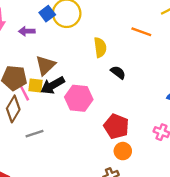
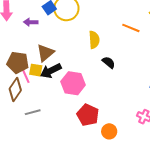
red pentagon: (116, 126) -> (88, 115), moved

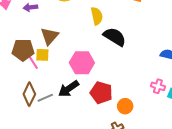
black semicircle: (109, 62) -> (115, 37), size x1.6
black arrow: (51, 71) -> (69, 89), moved
brown diamond: (15, 90) -> (29, 94), moved

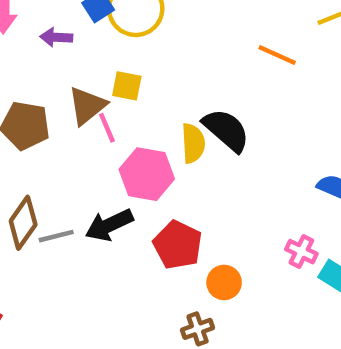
yellow semicircle: (97, 16) -> (193, 143), moved
yellow square: (42, 55) -> (127, 86), moved
pink line: (33, 63) -> (107, 128), moved

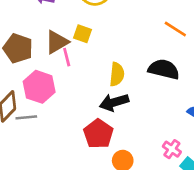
black semicircle: (226, 130) -> (164, 69), moved, turned -36
pink hexagon: (147, 174) -> (39, 87), moved
black arrow: (109, 225) -> (114, 102), moved

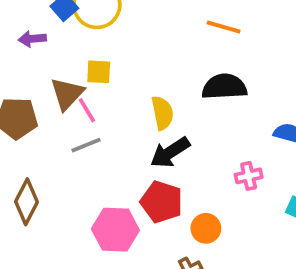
pink hexagon: (39, 87) -> (115, 230), moved
gray line: (26, 117) -> (86, 145), moved
pink cross: (172, 149) -> (249, 176), moved, turned -30

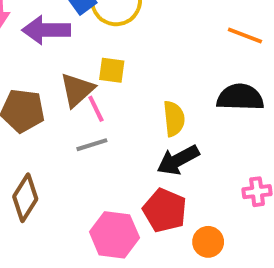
purple arrow: (32, 39) -> (46, 30), size x1.6

